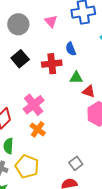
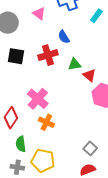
black square: (20, 59) -> (16, 56), turned -30
red triangle: (89, 91) -> (89, 75), turned 32

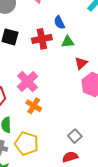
green triangle: (75, 64) -> (68, 42), moved
red triangle: (89, 75) -> (81, 63), turned 32

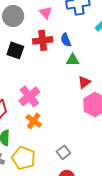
red cross: (42, 39) -> (43, 40), moved
gray square: (75, 136) -> (63, 152), moved

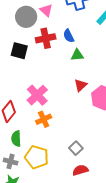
gray circle: (13, 16) -> (26, 17), moved
red triangle: (84, 82) -> (80, 85), moved
orange cross: (34, 121) -> (44, 119), turned 35

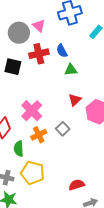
green semicircle: (16, 139) -> (19, 149), moved
gray square: (76, 148) -> (63, 129), moved

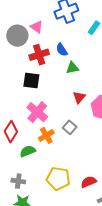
black square: (13, 67) -> (31, 81), moved
green semicircle: (19, 149) -> (28, 151), turned 77
yellow pentagon: (33, 173) -> (58, 179), moved

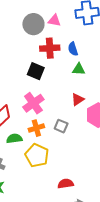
pink triangle: (37, 27) -> (54, 21), turned -40
gray square: (70, 127) -> (61, 126), turned -32
yellow pentagon: (58, 179) -> (37, 155), moved

